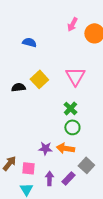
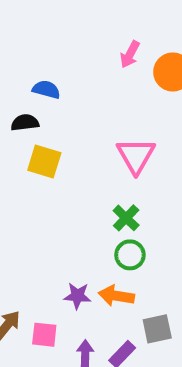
yellow square: (39, 79) -> (44, 161), moved, turned -30
black semicircle: (18, 87) -> (25, 123), moved
gray square: (86, 165) -> (157, 329), turned 35

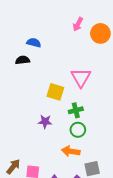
yellow square: (44, 161) -> (55, 92), moved
green cross: (126, 218) -> (76, 110), turned 32
purple star: (77, 296) -> (45, 122), moved

